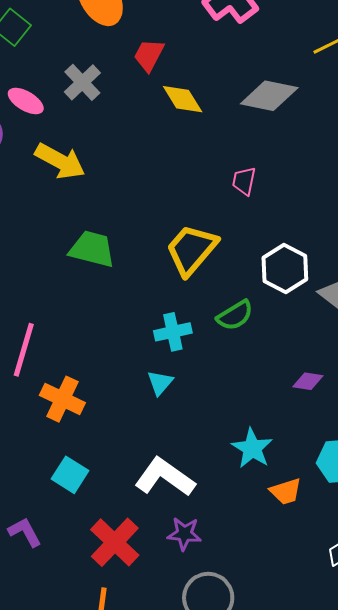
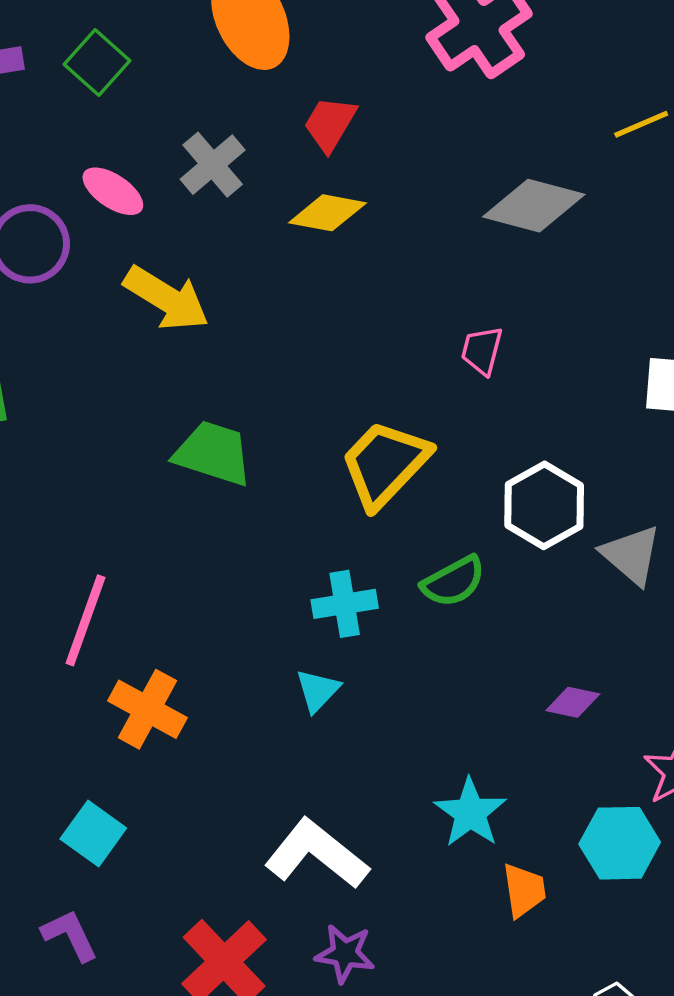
yellow diamond: (183, 99) -> (327, 213), moved, turned -51
cyan square: (70, 475) -> (93, 833), moved
orange trapezoid: (286, 491) -> (524, 890), turned -84

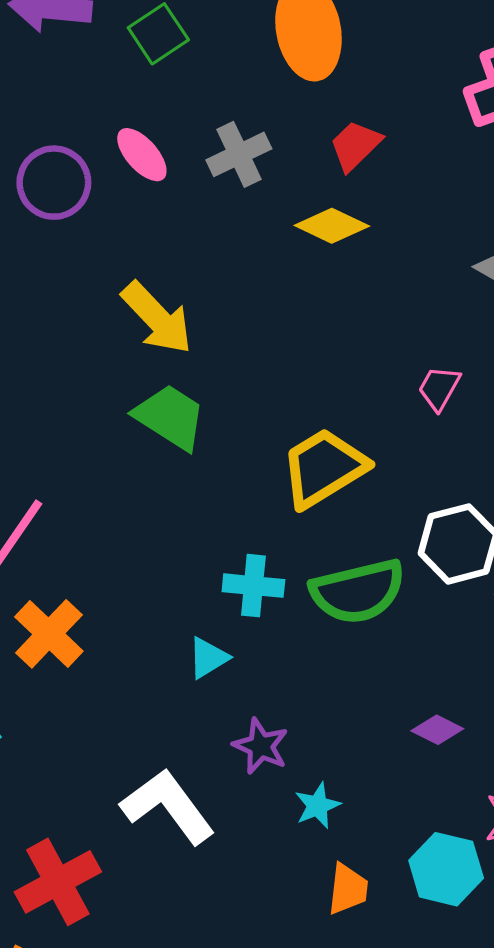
yellow arrow: (166, 298) -> (157, 318), moved
green semicircle: (453, 582) -> (358, 591), size x1.5
cyan star: (470, 813) -> (318, 806), size x0.7
purple star: (345, 954) -> (261, 746), moved

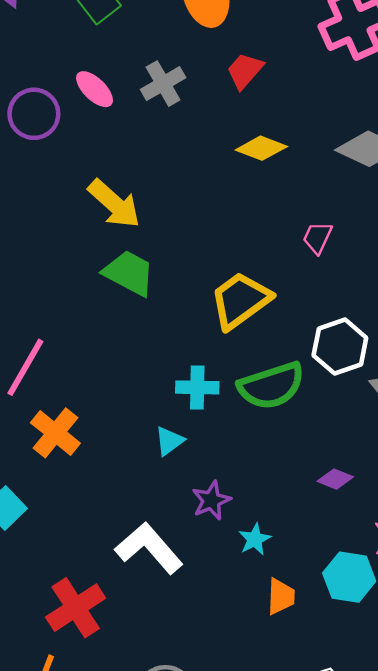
yellow diamond: (332, 226) -> (261, 148), moved
purple star: (261, 746) -> (211, 500), turned 30

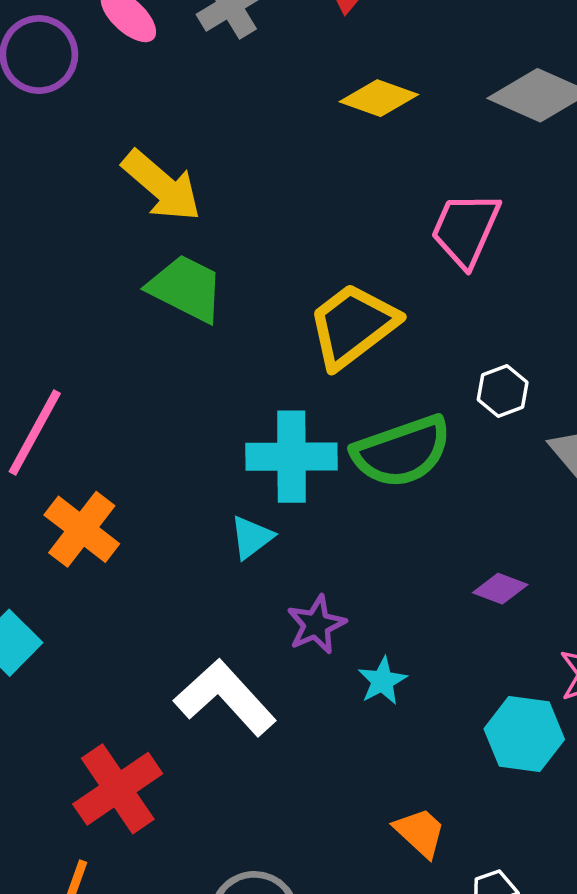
pink trapezoid: (317, 238) -> (466, 229), size x1.6
white hexagon: (340, 347) -> (503, 391), size x0.6
cyan cross: (197, 387) -> (292, 457), size x1.4
orange trapezoid: (281, 597) -> (420, 832), moved, turned -48

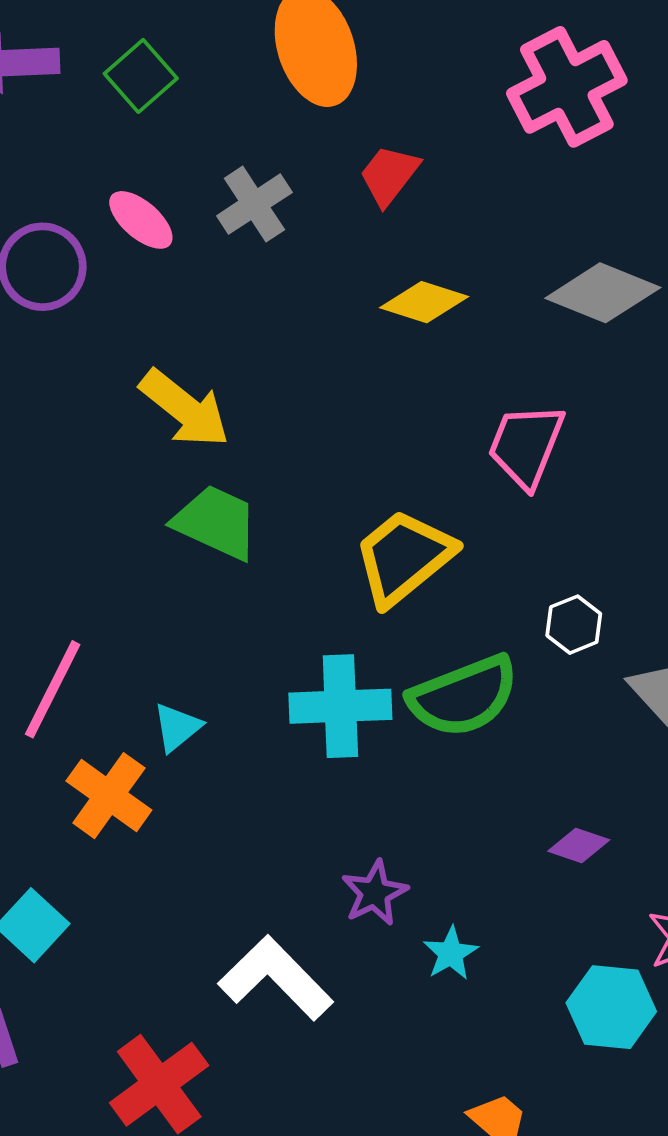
cyan triangle: (252, 537) -> (177, 727), moved

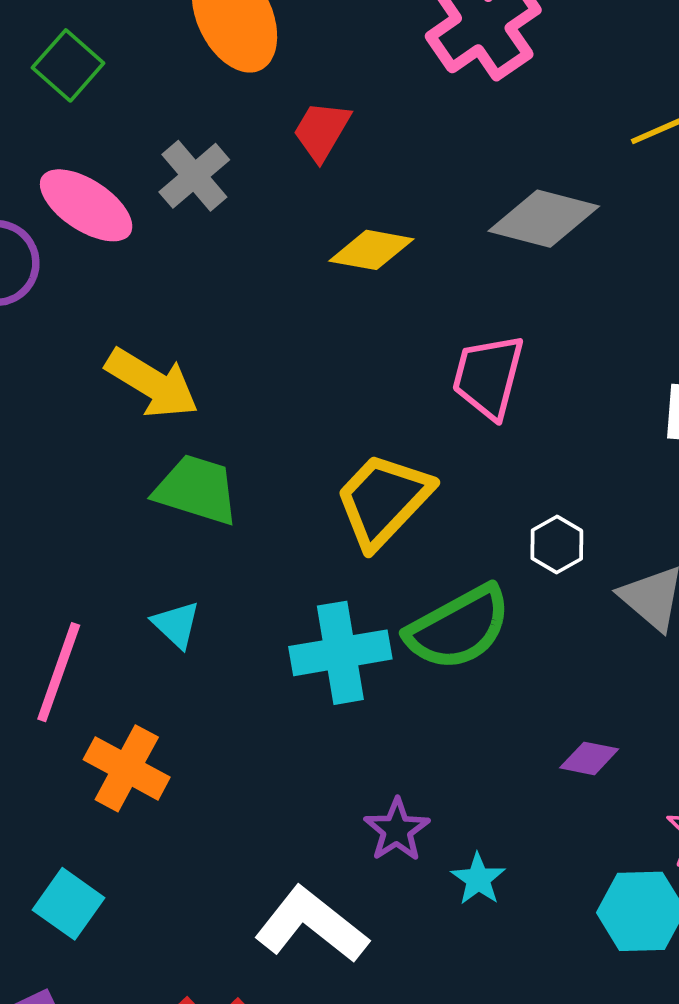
pink ellipse: (141, 220) -> (86, 205), size x1.4
cyan triangle: (177, 727) -> (176, 624), moved, turned -30

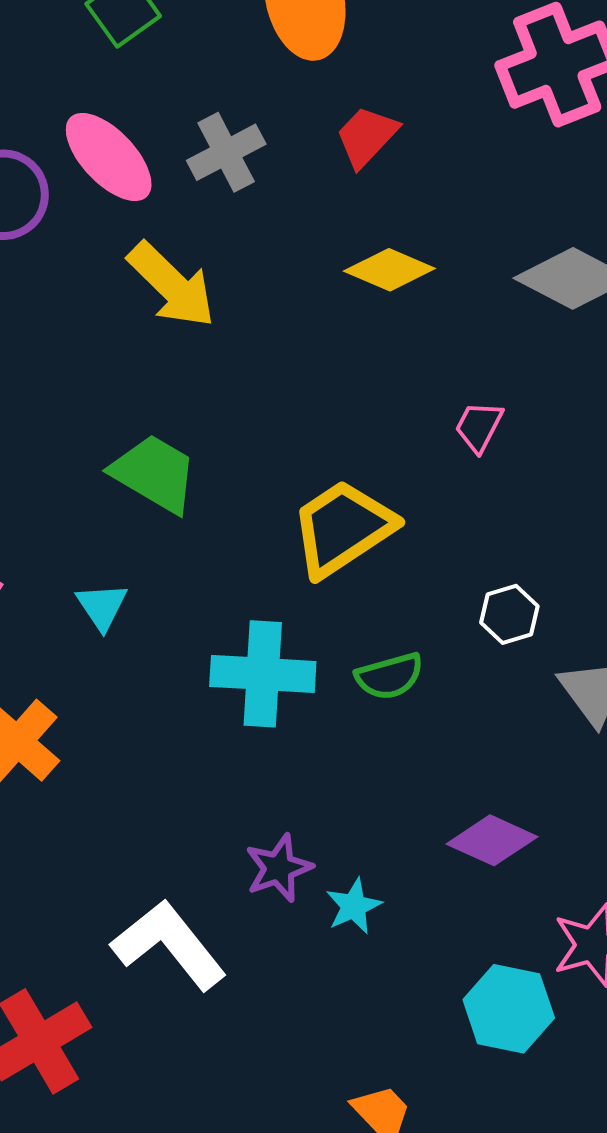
pink trapezoid: (488, 376) -> (479, 427), size x0.6
yellow arrow: (152, 383) -> (172, 285), moved
green semicircle: (459, 628) -> (389, 676), size x0.6
purple diamond: (589, 758) -> (492, 840), size x1.4
cyan star: (478, 879) -> (354, 906), moved

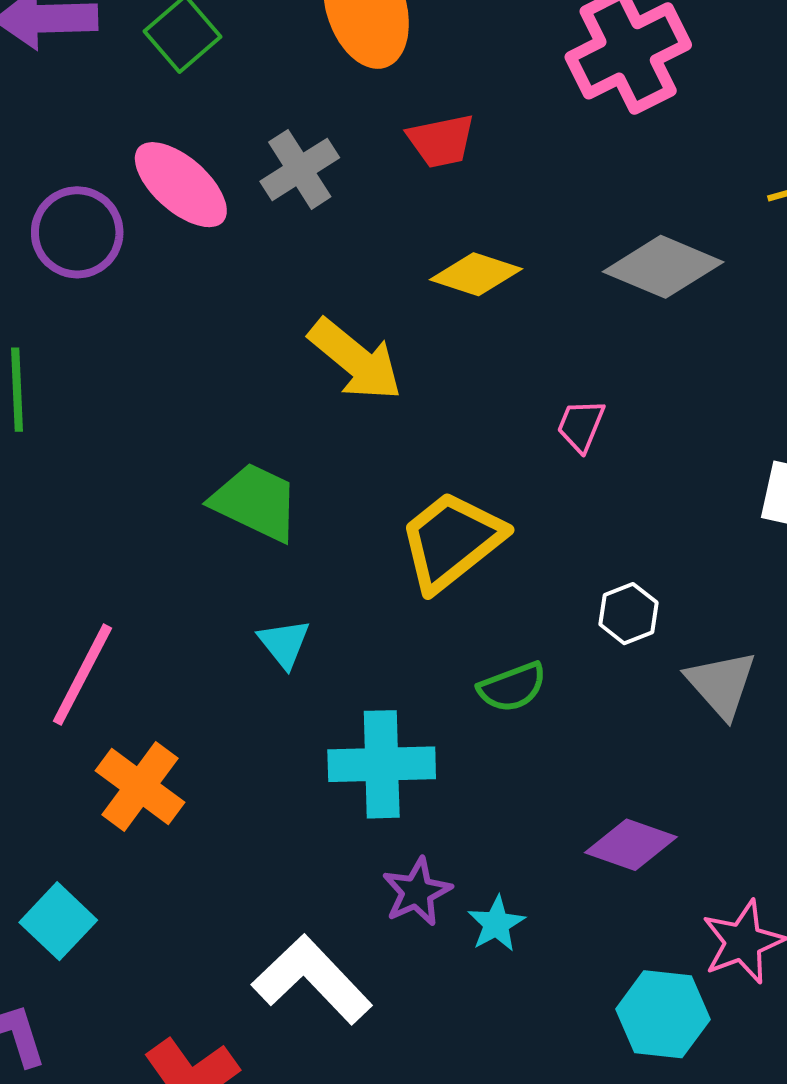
red trapezoid: (367, 136) -> (441, 141), turned -140
yellow arrow: (172, 285) -> (355, 360), moved
cyan triangle: (102, 606) -> (284, 643), moved
cyan cross: (263, 674) -> (382, 764), moved

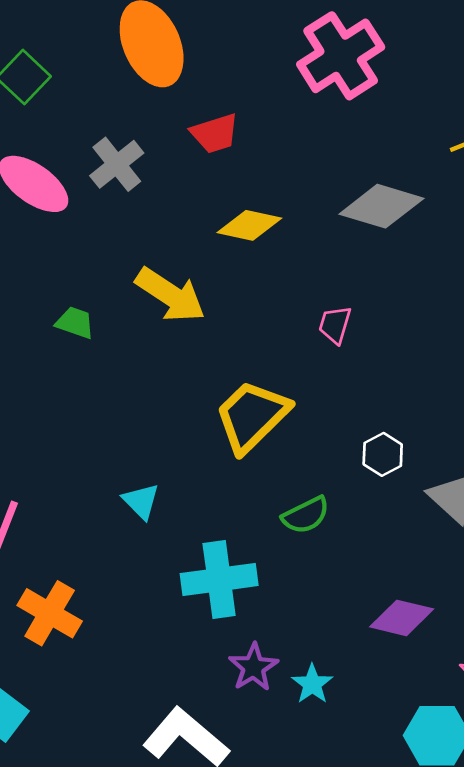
green trapezoid: (255, 502) -> (75, 323), moved, size x0.6

